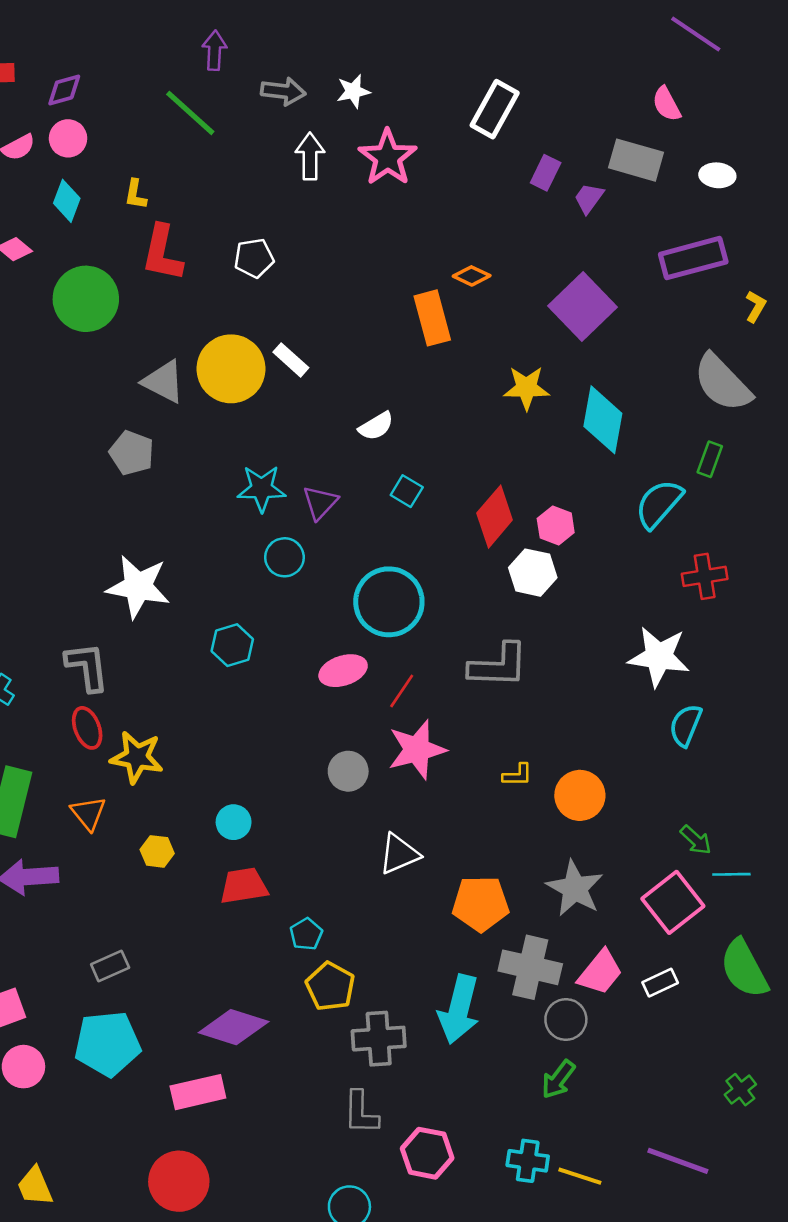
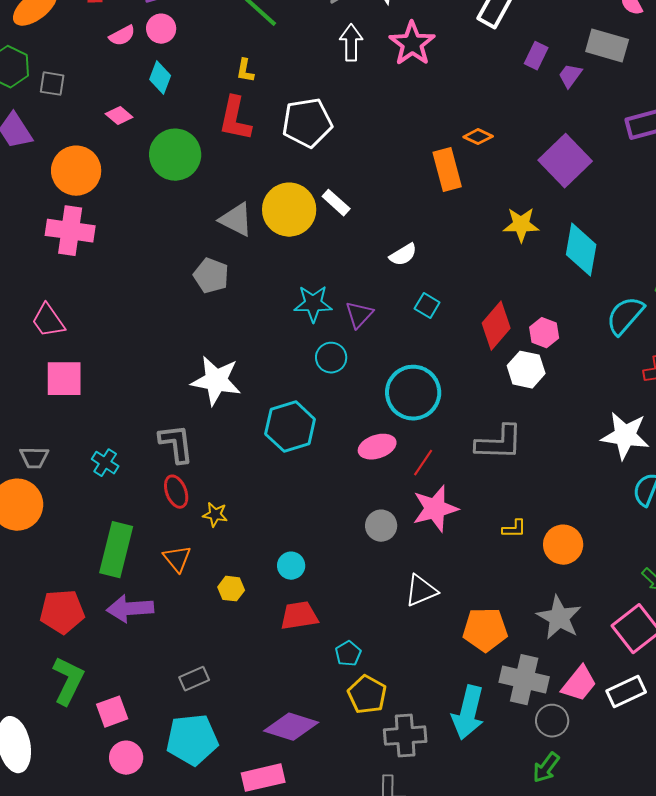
yellow L-shape: (136, 194) -> (245, 71), moved
white pentagon: (254, 258) -> (307, 123), size x1.6
cyan hexagon: (232, 645) -> (290, 427), size x1.5
yellow star: (137, 757) -> (215, 515), size x0.6
white rectangle: (660, 983) -> (626, 692), size x1.4

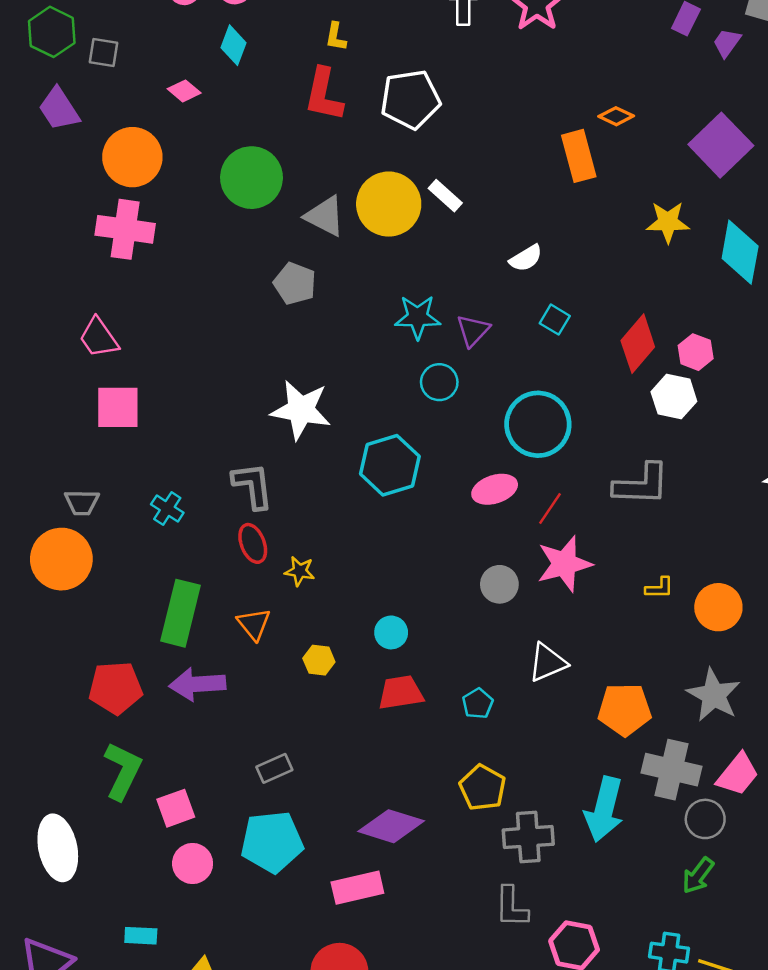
green circle: (175, 155) -> (252, 178), moved
cyan pentagon: (348, 654) -> (478, 703), moved

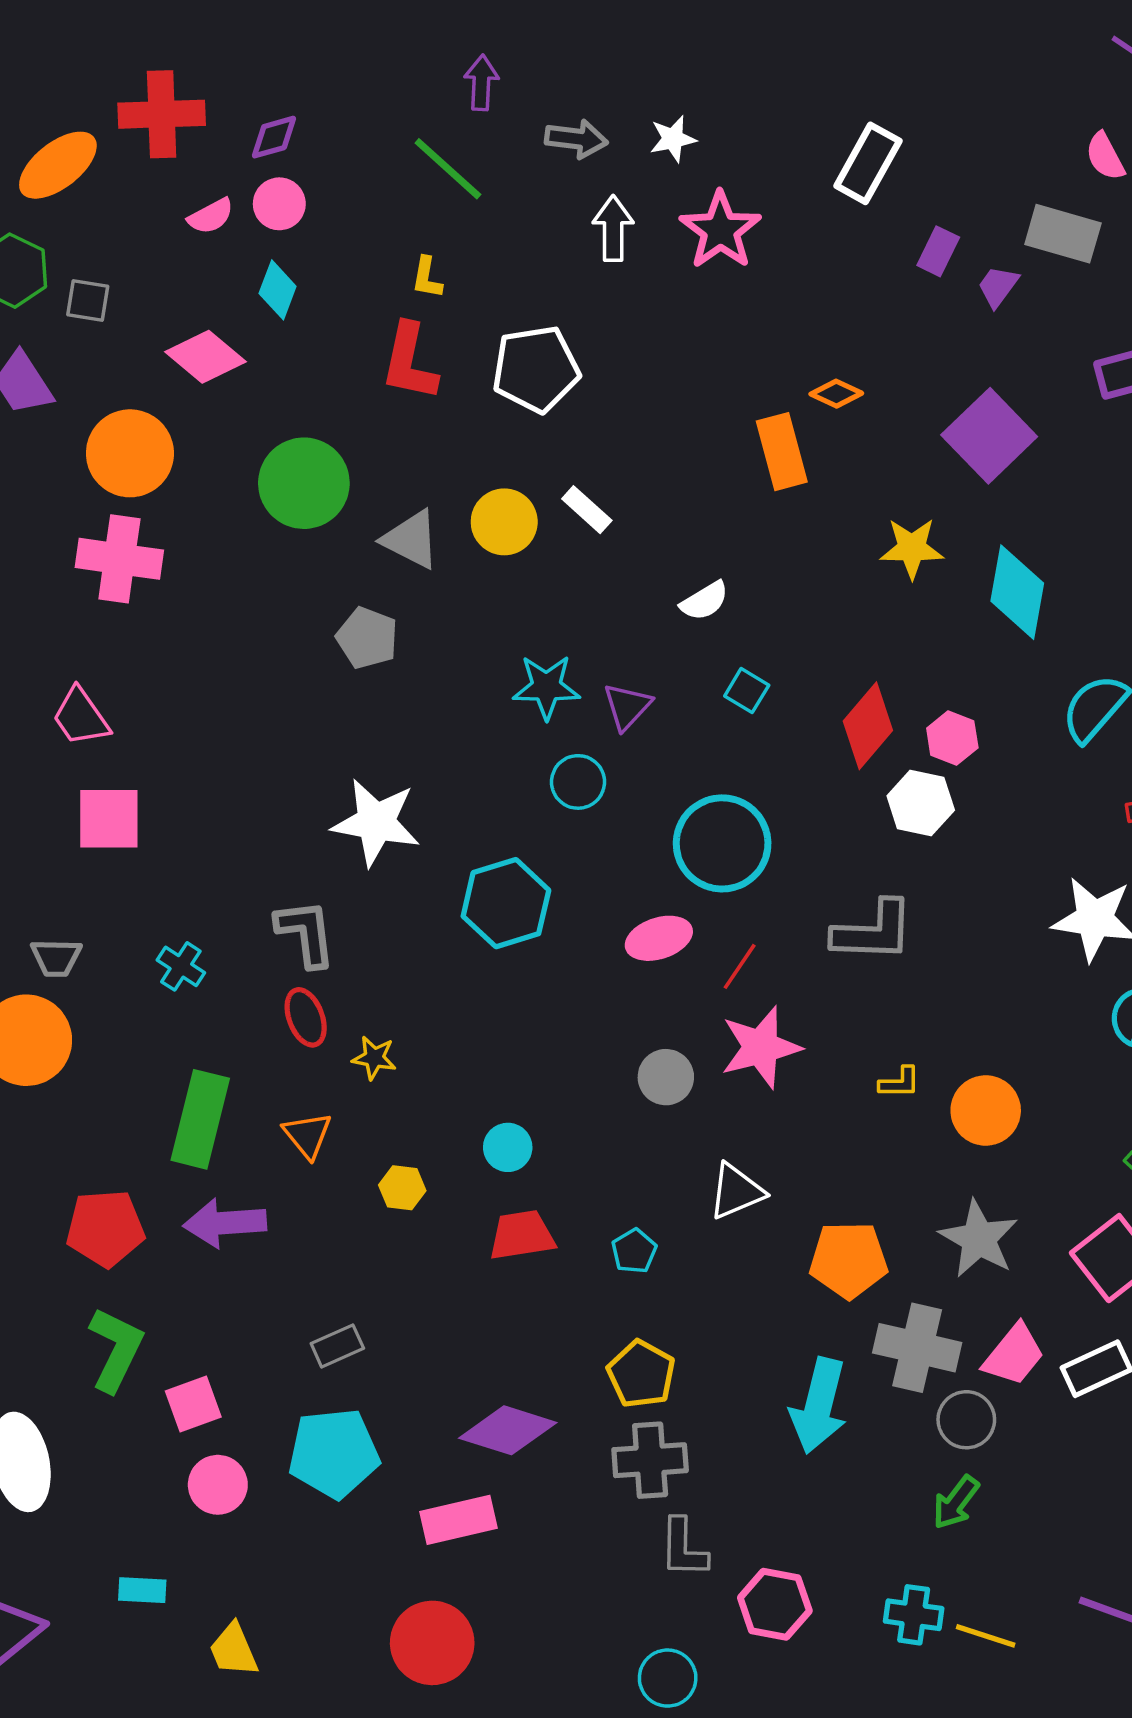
pink diamond: (184, 91) -> (205, 357), size x1.6
yellow circle: (389, 204) -> (504, 522), size x0.7
gray cross: (528, 837) -> (650, 1460), moved

